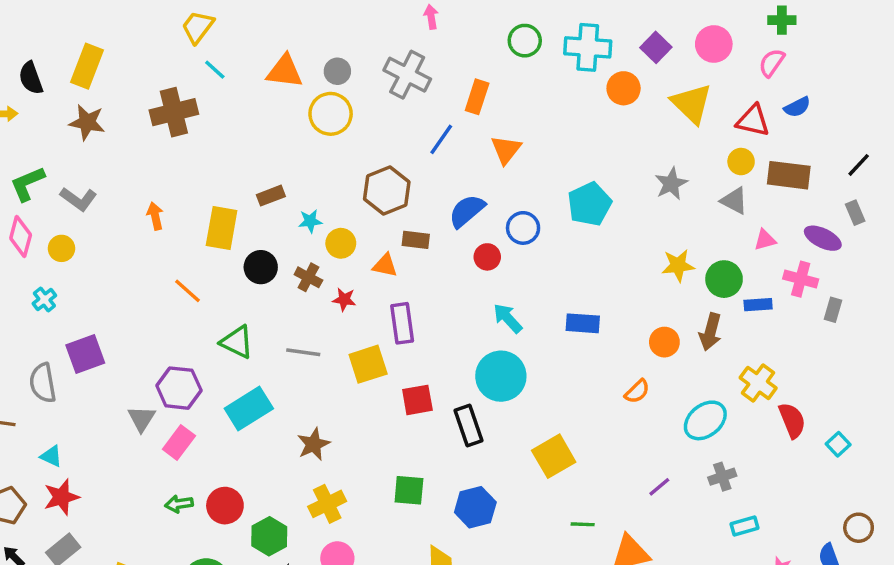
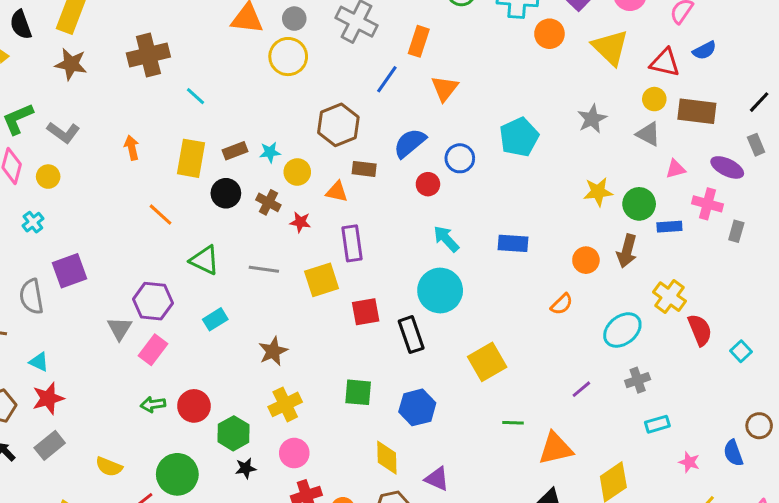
cyan line: (215, 70) -> (195, 96), moved
brown rectangle: (271, 196) -> (235, 151), moved
cyan rectangle: (249, 408) -> (215, 319), size x0.6

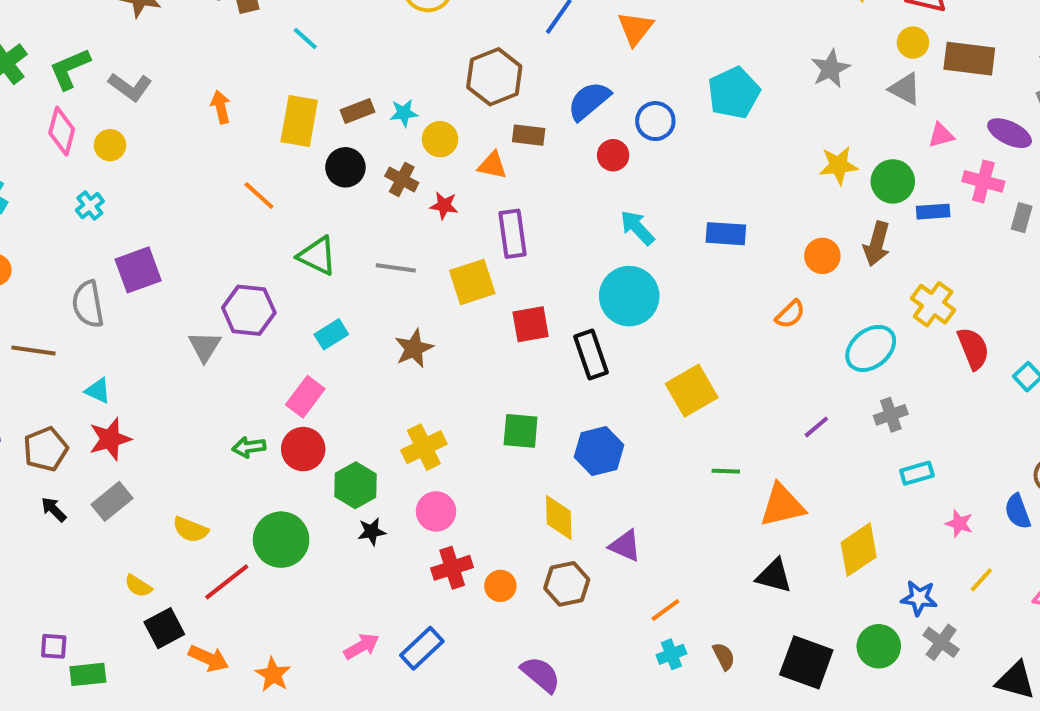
pink rectangle: (153, 350) -> (305, 397), moved
brown star: (273, 351) -> (414, 348), moved

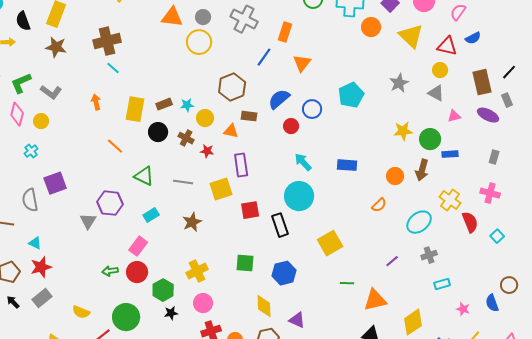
cyan line: (305, 39) -> (113, 68), moved
brown rectangle: (969, 59) -> (482, 82), moved, turned 70
pink cross: (983, 181) -> (490, 193), moved

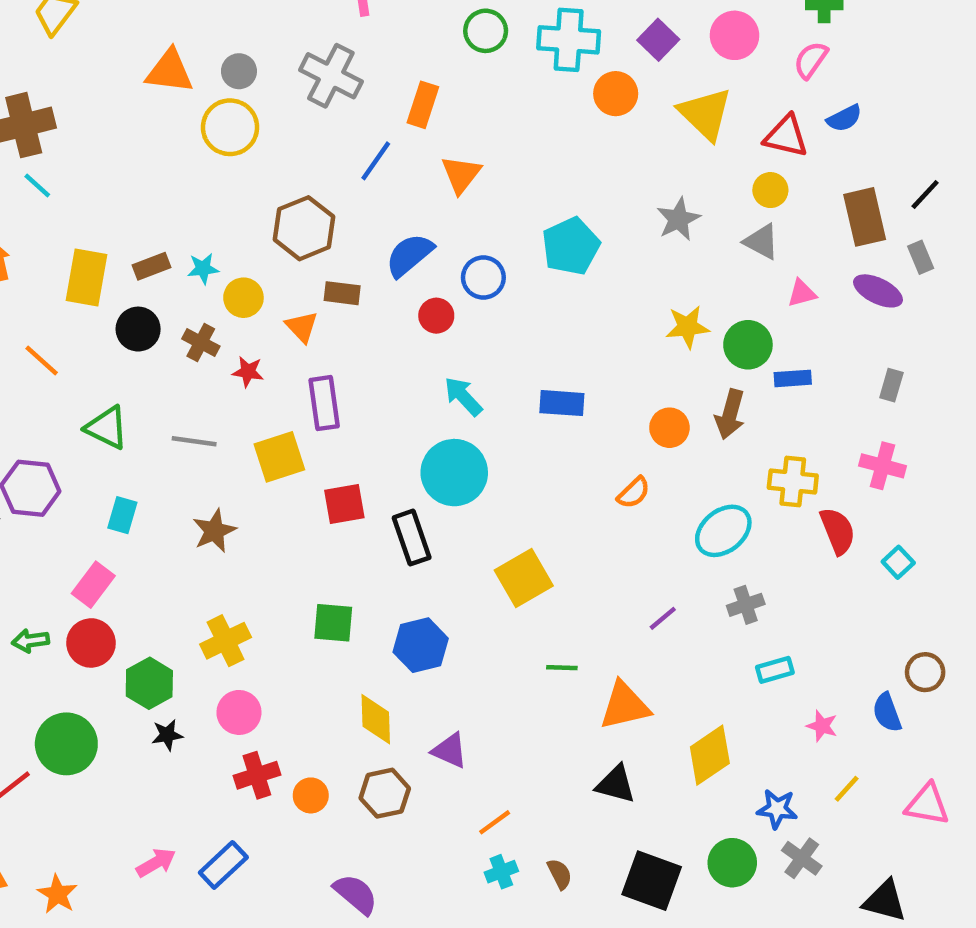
orange triangle: (231, 131) -> (302, 327), turned 35
yellow cross: (450, 200) -> (793, 482), turned -30
cyan rectangle: (151, 215) -> (122, 515), turned -42

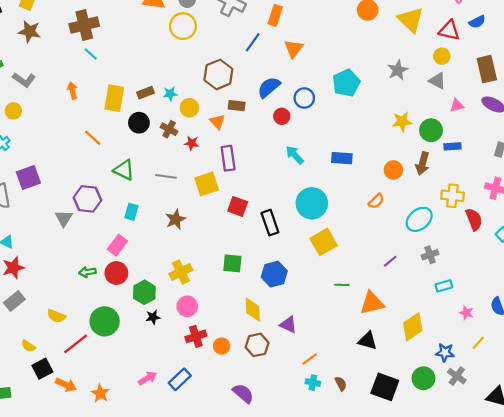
cyan circle: (454, 473) -> (312, 203), moved
red square: (344, 504) -> (238, 206), turned 30
cyan cross: (501, 872) -> (313, 383), turned 32

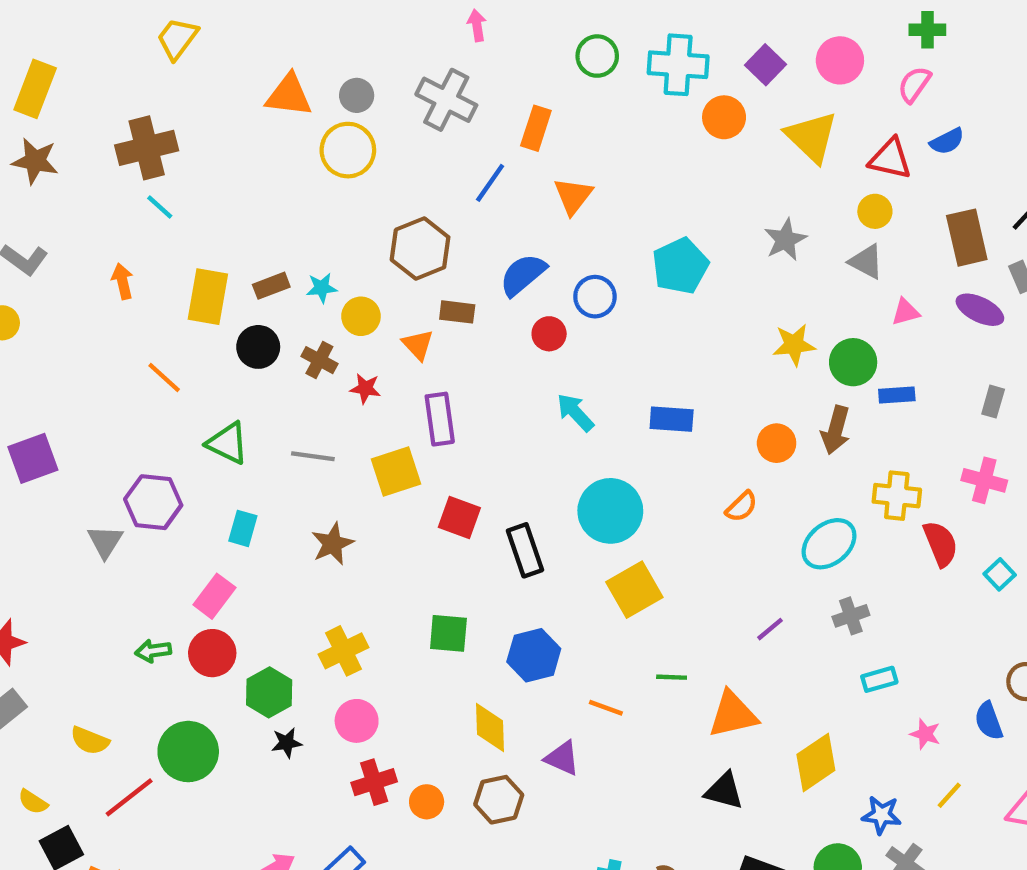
orange line: (310, 359) -> (606, 708), moved, turned 56

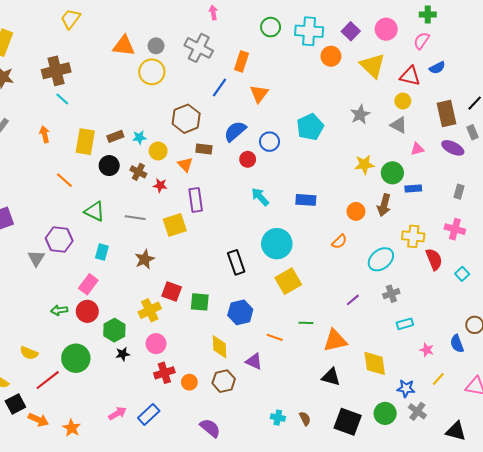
red square: (459, 517) -> (172, 292), moved
yellow diamond: (816, 762) -> (375, 363), turned -64

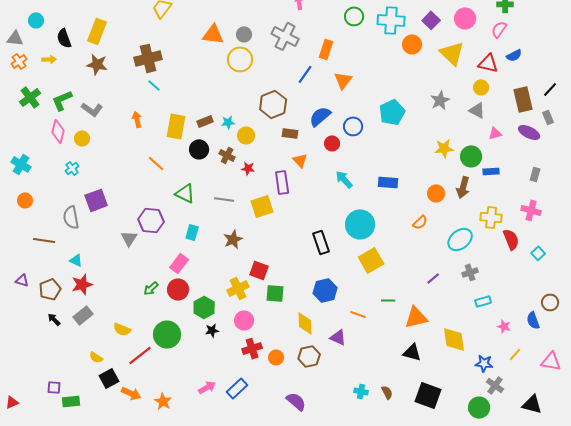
orange triangle: (185, 165) -> (300, 160), moved
green square: (200, 302) -> (275, 293), moved
green arrow: (59, 310) -> (151, 288), turned -35
green circle: (385, 413) -> (479, 408), moved

